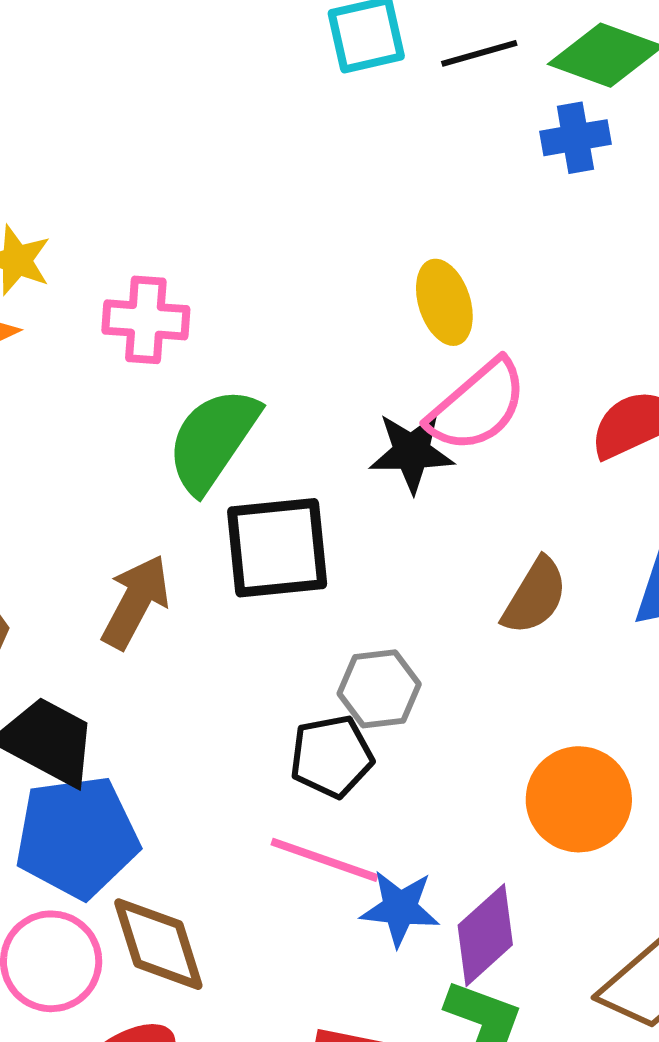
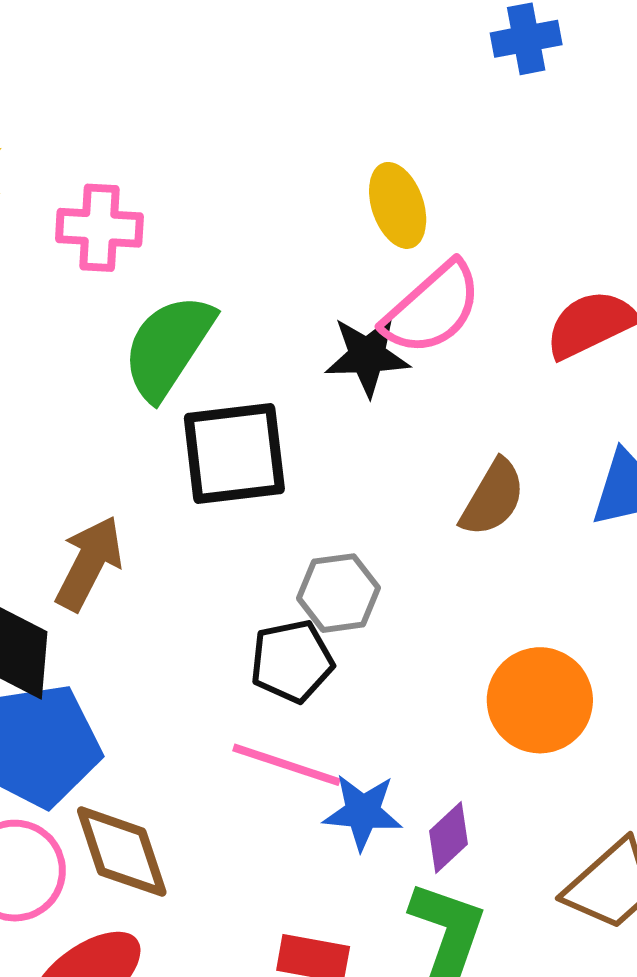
brown arrow: (136, 602) -> (89, 563), moved
purple diamond: (485, 935) -> (449, 837), size x0.7

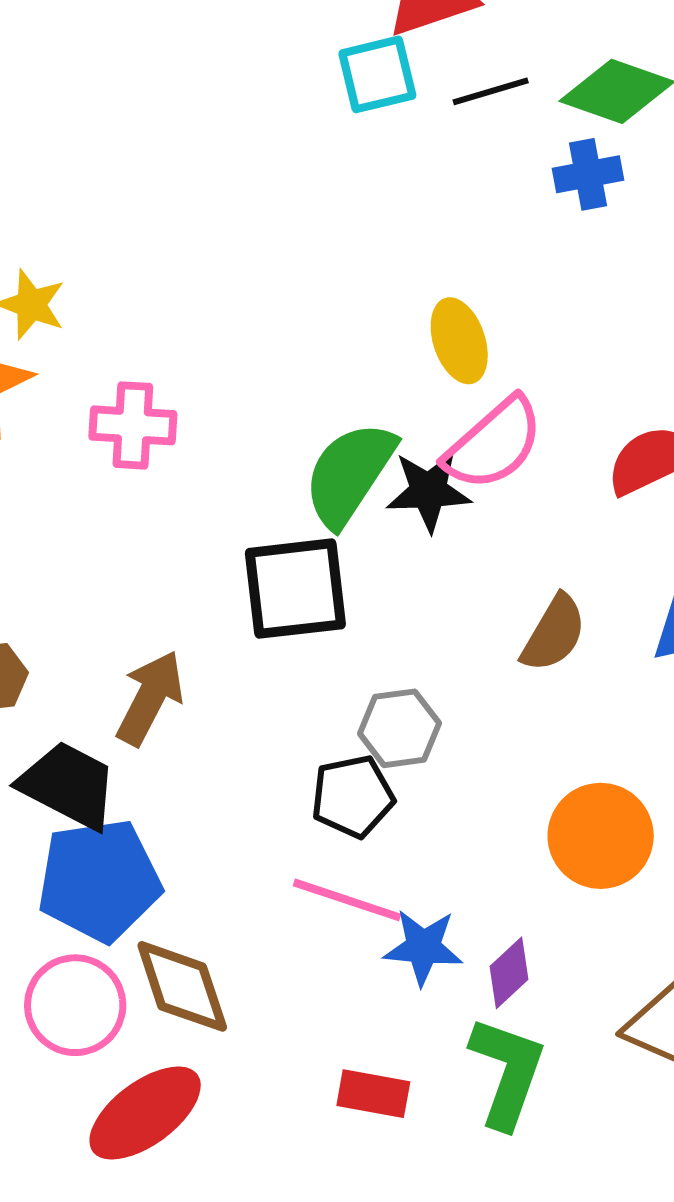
pink cross: (99, 228) -> (133, 425), moved
green semicircle: (168, 347) -> (349, 474), moved

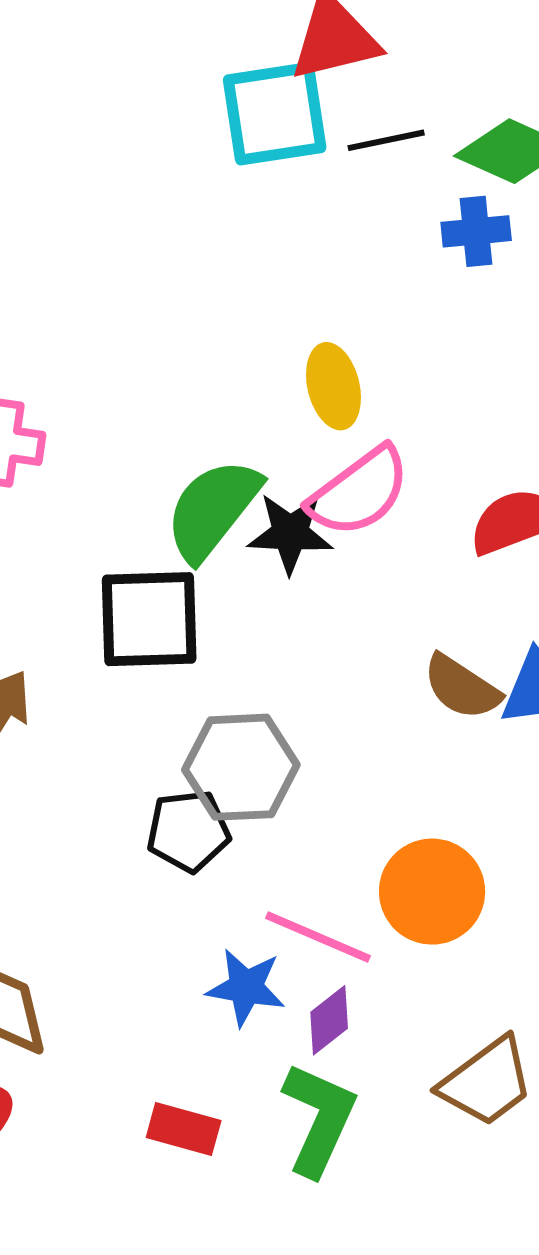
cyan square: (377, 74) -> (275, 114), size x1.4
brown semicircle: (554, 633) -> (462, 687), moved, turned 88
gray hexagon: (399, 728) -> (241, 767), size x1.4
pink line: (347, 900) -> (318, 937), moved

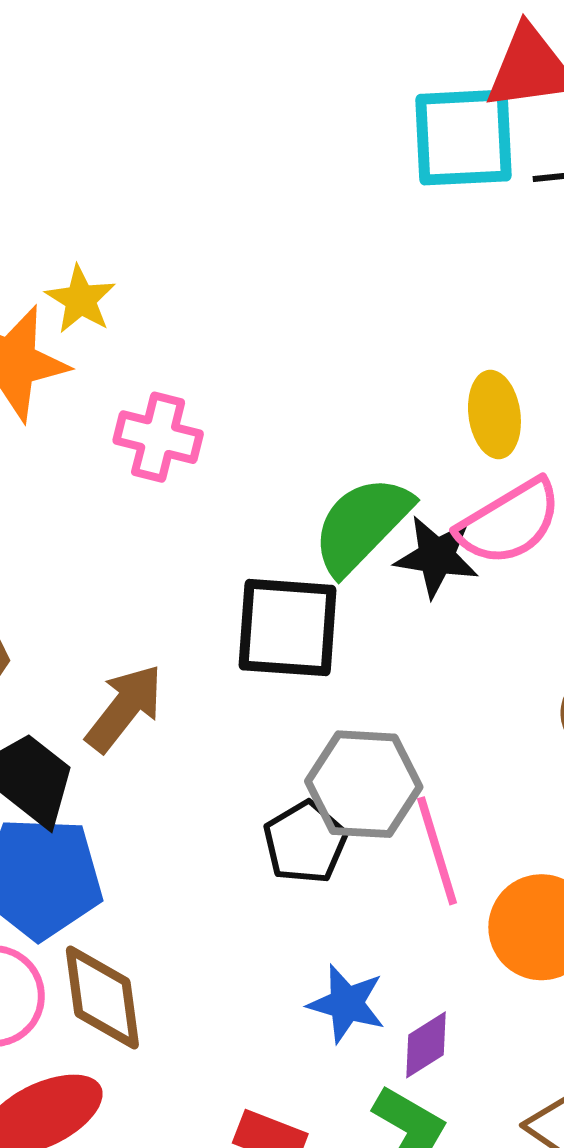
black pentagon: (188, 831) -> (305, 842), turned -30
pink line: (318, 937) -> (437, 851), moved, turned 44

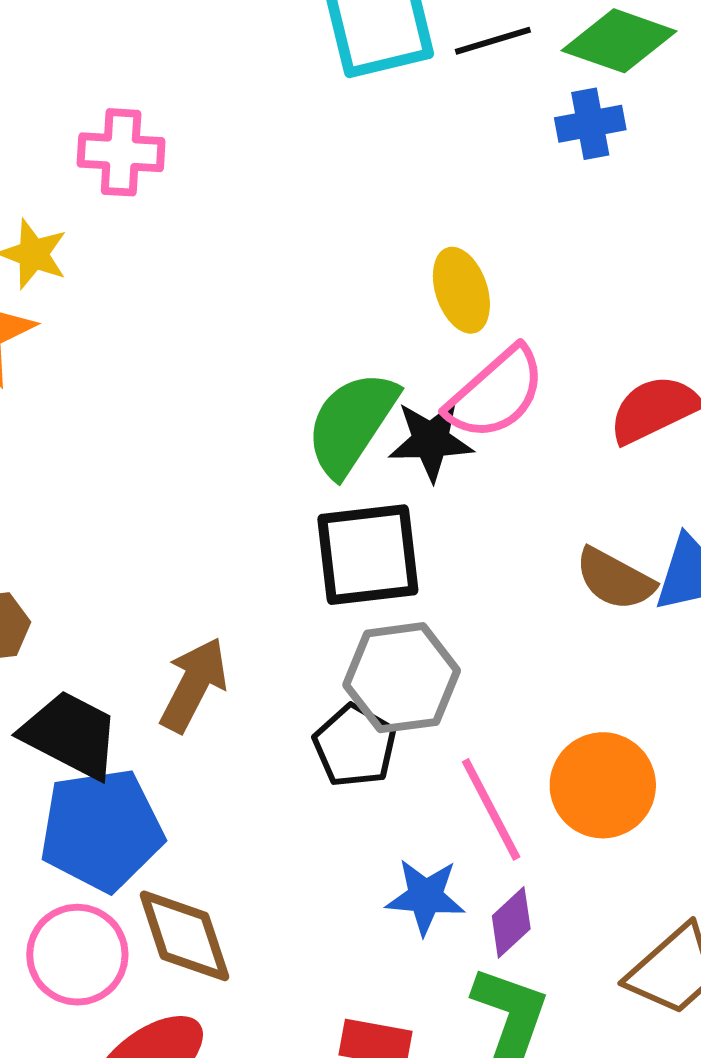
pink cross: (158, 437) -> (121, 152), moved
black square: (288, 628) -> (368, 555), moved
brown arrow: (124, 708) -> (194, 685), moved
pink line: (437, 851) -> (491, 809), moved

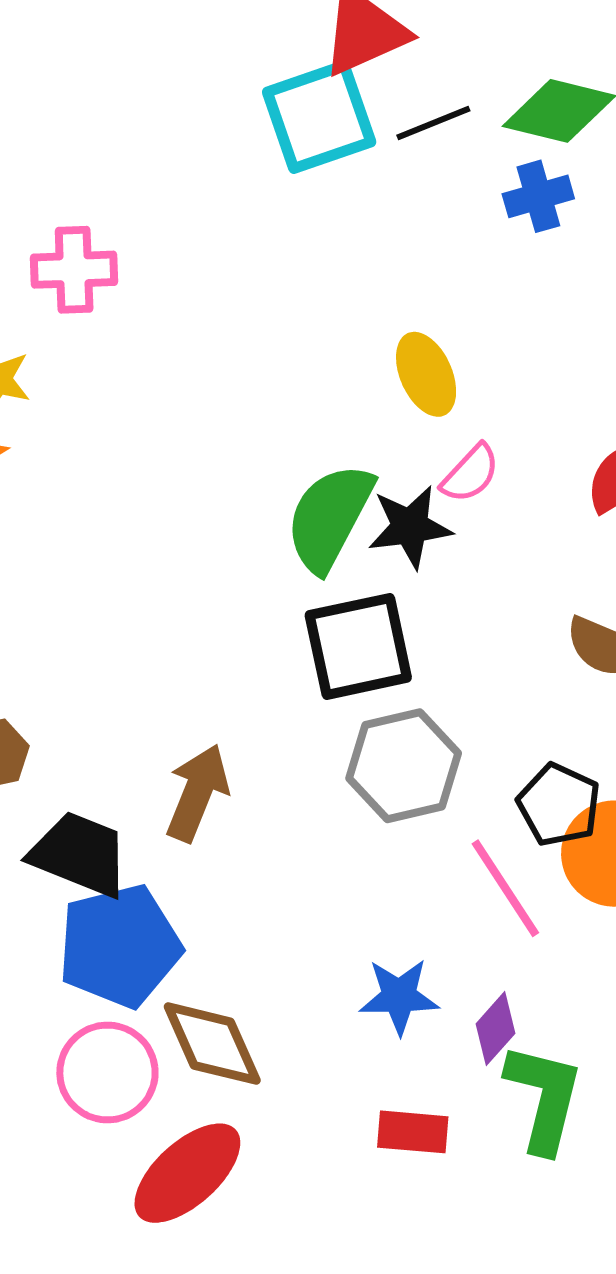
pink semicircle: (496, 393) -> (470, 474), size x0.6
black pentagon: (355, 746) -> (559, 805), moved
blue star: (425, 897) -> (399, 996), moved
purple diamond: (511, 922) -> (495, 1029), moved

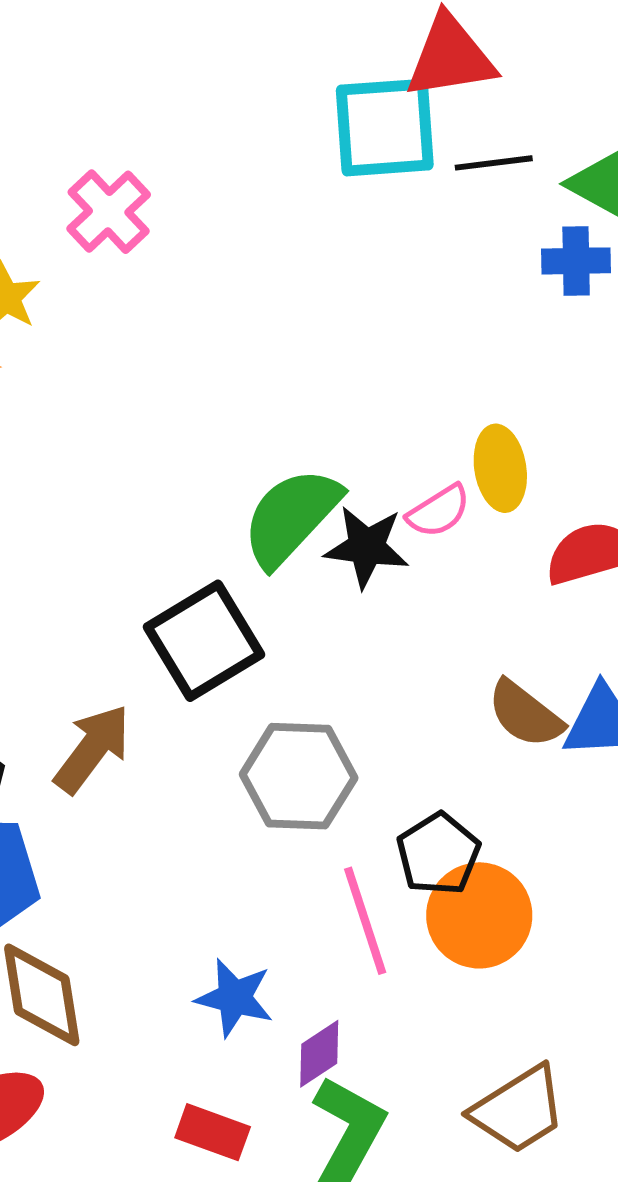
pink cross: (74, 270) -> (109, 212), turned 34
yellow ellipse: (426, 374) -> (500, 468), moved
black square: (358, 646) -> (204, 641), moved, turned -34

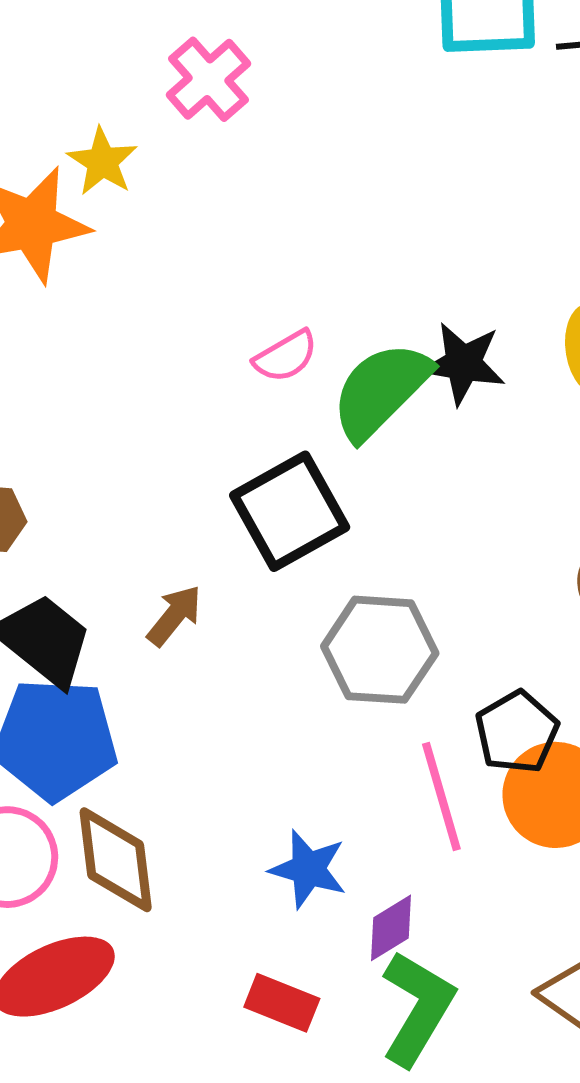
pink semicircle: (439, 511) -> (286, 356), moved
black star: (367, 547) -> (463, 363), moved
brown arrow: (92, 749) -> (174, 616), size x0.7

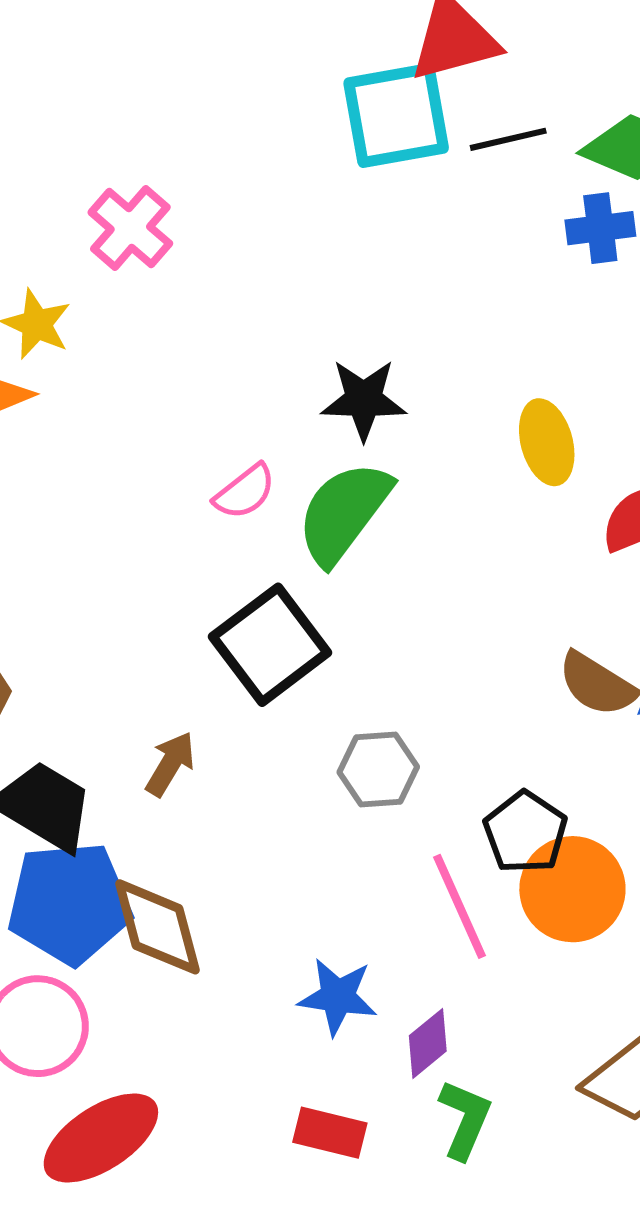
black star: (463, 363) -> (364, 400), moved
gray hexagon: (380, 650) -> (378, 770), size x0.7
brown diamond: (116, 860) -> (158, 927), moved
green L-shape: (417, 1008) -> (465, 1119), size x0.7

